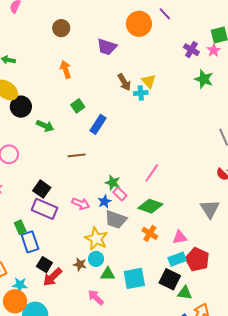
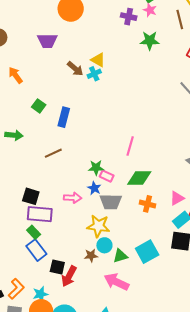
green rectangle: (20, 227) -> (34, 232), moved
pink arrow: (96, 297) -> (116, 282), size x1.4

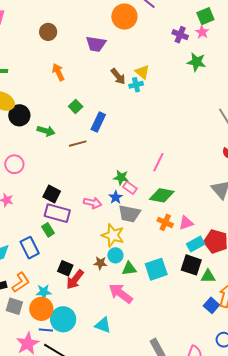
brown line: (53, 153) -> (78, 144), moved
pink triangle: (177, 198) -> (186, 223), moved
blue rectangle: (36, 250) -> (30, 248), moved

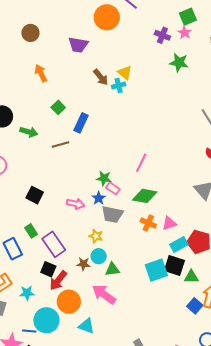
purple rectangle: (57, 213) -> (54, 244), moved, turned 40
yellow star: (113, 235) -> (96, 236), size x0.6
cyan square: (156, 269) -> (156, 270), moved
orange circle: (41, 309) -> (69, 302), moved

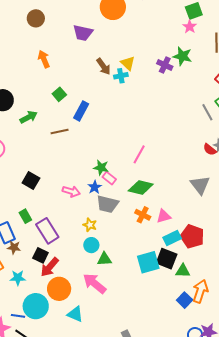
purple cross: (162, 35) -> (165, 65), moved
green arrow: (29, 132) -> (29, 117), turned -48
brown star: (83, 264) -> (14, 247), moved

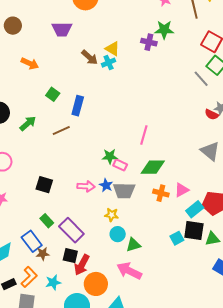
orange arrow: (44, 59) -> (30, 63), turned 150
blue star: (95, 187) -> (106, 185), moved
cyan square: (148, 262) -> (177, 238), size x0.6

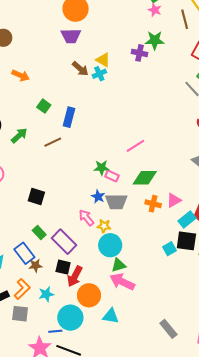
purple trapezoid: (62, 29) -> (71, 36), moved
pink line: (144, 135) -> (135, 146), turned 42
pink arrow: (86, 186) -> (86, 218), moved, turned -132
cyan circle: (118, 234) -> (110, 245), size x1.5
green triangle: (133, 245) -> (119, 265), moved

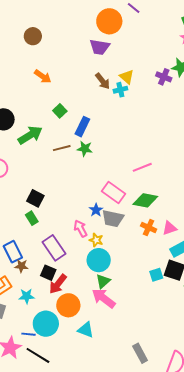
green arrow: (19, 135) -> (30, 135), size x1.4
green star: (102, 168) -> (85, 149), moved
pink rectangle: (112, 176) -> (114, 193), size x1.6
green rectangle: (39, 233) -> (32, 218), moved
green triangle: (119, 265) -> (103, 281), turned -35

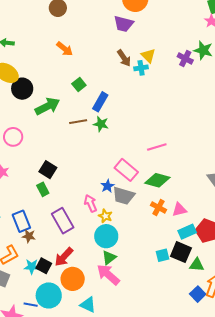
black square: (48, 273) -> (44, 266), moved

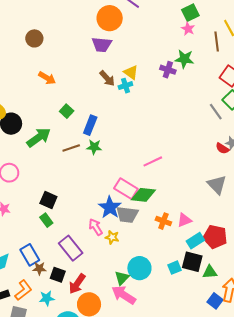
green diamond: (157, 180) -> (143, 195), moved
blue star: (107, 186) -> (110, 207), size x1.6
cyan circle: (106, 236) -> (139, 268), moved
black square: (44, 266) -> (58, 275), moved

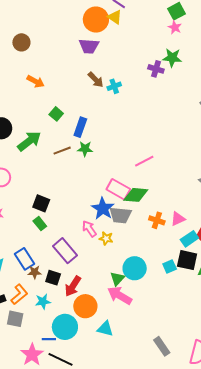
yellow triangle: (131, 72) -> (115, 17), moved

